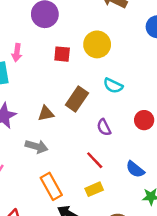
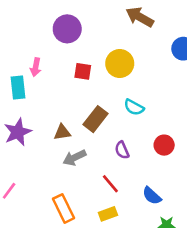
gray arrow: (37, 146) -> (74, 158), moved, turned 135

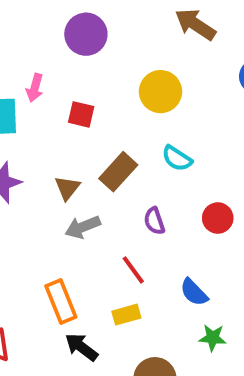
red square: (83, 71) -> (81, 114), moved
brown triangle: (62, 132) -> (67, 188), turned -48

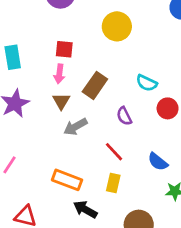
pink arrow: (35, 88) -> (59, 74), moved
cyan semicircle: (177, 158) -> (147, 83), moved
orange rectangle: (61, 301) -> (67, 180), turned -40
yellow rectangle: (126, 315) -> (113, 183), turned -54

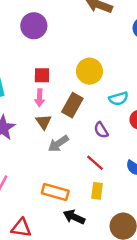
yellow circle: (117, 26) -> (89, 71), moved
cyan semicircle: (147, 83) -> (118, 99), turned -36

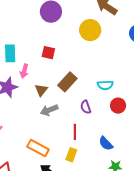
yellow circle: (89, 71) -> (90, 30), moved
pink arrow: (40, 98) -> (24, 71), moved
red line: (95, 163) -> (75, 132), turned 35

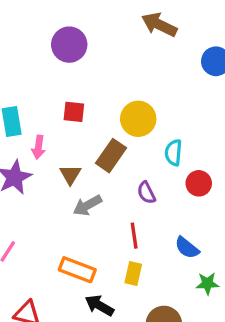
yellow circle: (90, 30) -> (138, 119), moved
cyan semicircle: (105, 85) -> (173, 153), turned 105

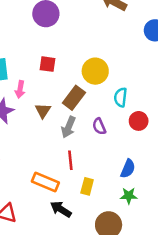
gray arrow: (87, 205) -> (68, 127), moved, turned -40
red line: (134, 236) -> (70, 160), moved
blue semicircle: (187, 248) -> (128, 169), turned -108
green star: (207, 283) -> (129, 196), moved

